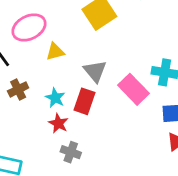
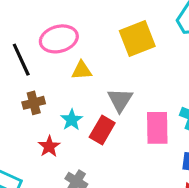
pink rectangle: (134, 89) -> (157, 128), turned 32
red star: (58, 123) -> (49, 146), moved

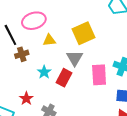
yellow square: (137, 39) -> (83, 33), moved
brown cross: (34, 103) -> (22, 54), moved
red star: (49, 146) -> (26, 98), moved

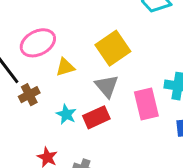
red rectangle: (64, 78) -> (96, 117), turned 48

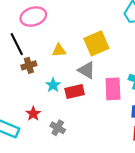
pink ellipse: (38, 43) -> (33, 17), moved
gray triangle: (107, 86) -> (86, 70), turned -30

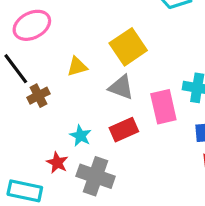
cyan star: (53, 85) -> (80, 136), moved
red rectangle: (75, 91) -> (124, 130), moved
gray cross: (58, 128) -> (96, 176), size x1.6

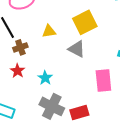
pink rectangle: (163, 107) -> (103, 80), moved
red rectangle: (124, 130) -> (79, 113), moved
red star: (57, 163) -> (18, 71), moved

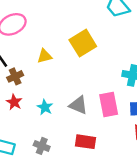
gray triangle: (77, 49) -> (78, 105), moved
gray cross: (52, 106) -> (42, 146), moved, size x0.6
red rectangle: (79, 113) -> (86, 142), turned 30

